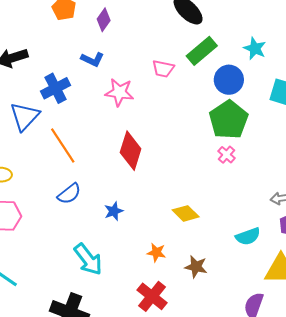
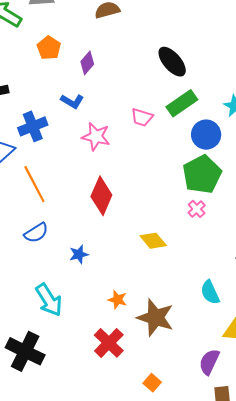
yellow diamond: (186, 213) -> (153, 241), moved
cyan semicircle: (248, 236) -> (210, 292), turned 80
brown star: (196, 267) -> (155, 318), size x1.6

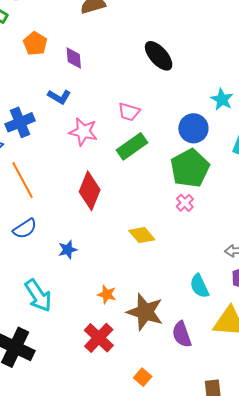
purple diamond: (87, 63) -> (74, 58), turned -45
green rectangle: (182, 103) -> (132, 146), moved
purple semicircle: (209, 362) -> (182, 334), moved, turned -44

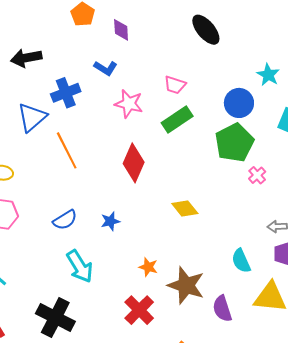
pink cross: (185, 203) -> (257, 175), moved
blue semicircle: (25, 229) -> (65, 220), moved

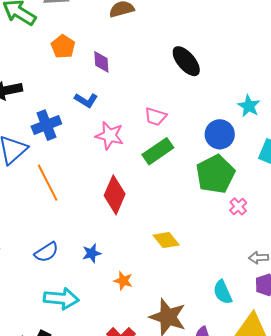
cyan arrow: (80, 266) -> (61, 299), turned -52
orange star: (148, 267) -> (123, 281), moved

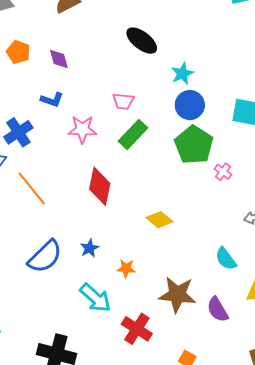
cyan star: (249, 106) -> (182, 74), moved, turned 30
blue semicircle: (46, 252) -> (45, 257), size x1.5
cyan arrow: (61, 299) -> (95, 298), moved, turned 48

